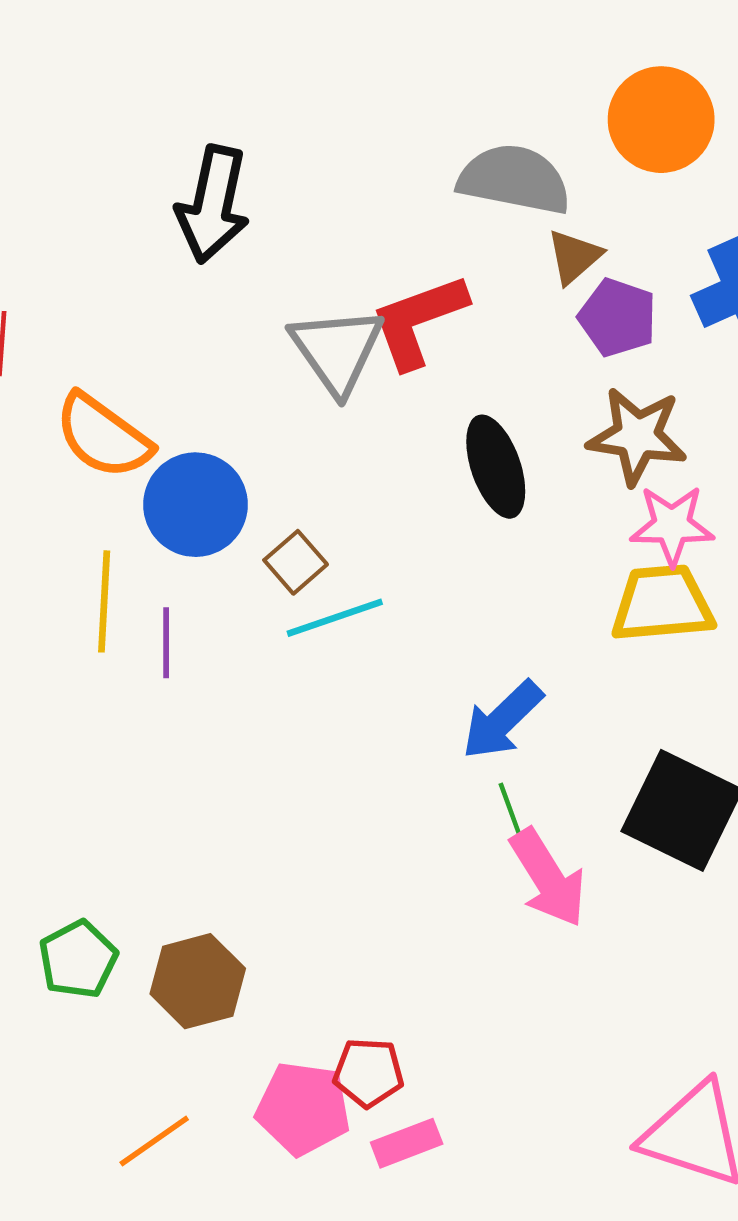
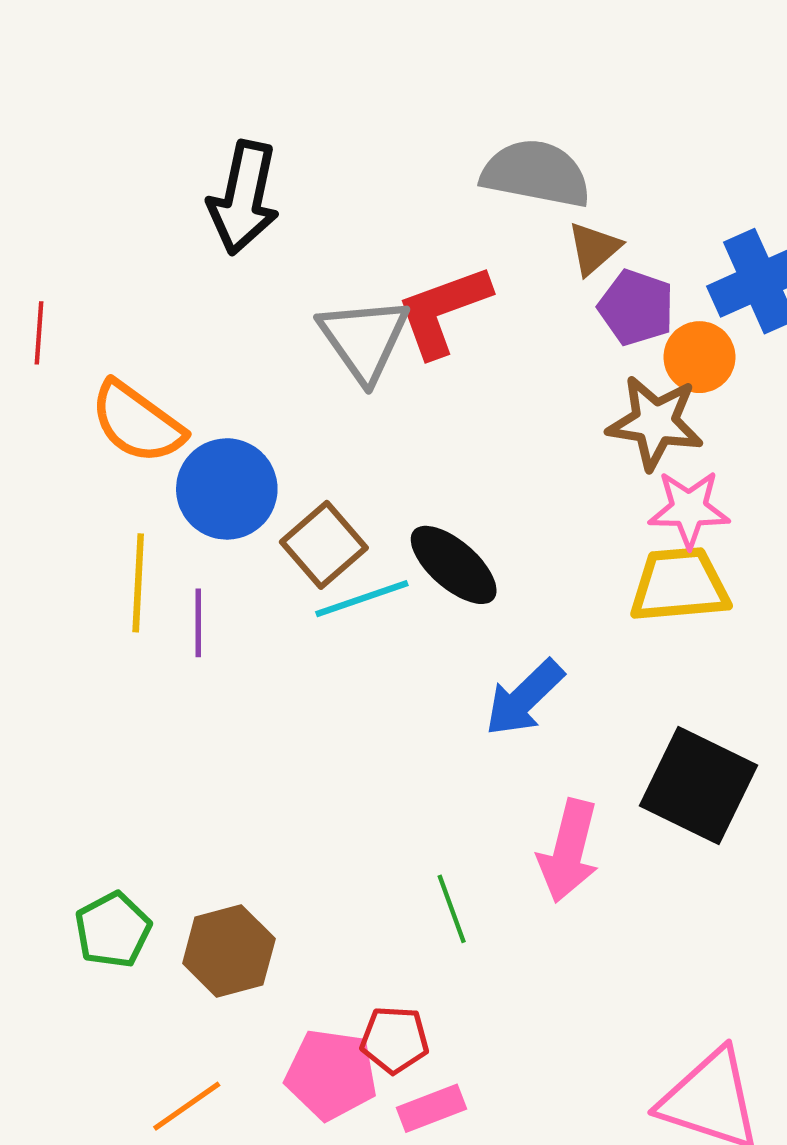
orange circle: (661, 120) -> (699, 357), moved, size x0.7
black ellipse: (496, 467) -> (454, 565), moved, turned -30
brown square: (296, 562) -> (324, 545), size x1.4
green line: (513, 818) -> (452, 909), moved
pink arrow: (548, 878) -> (569, 851), turned 46

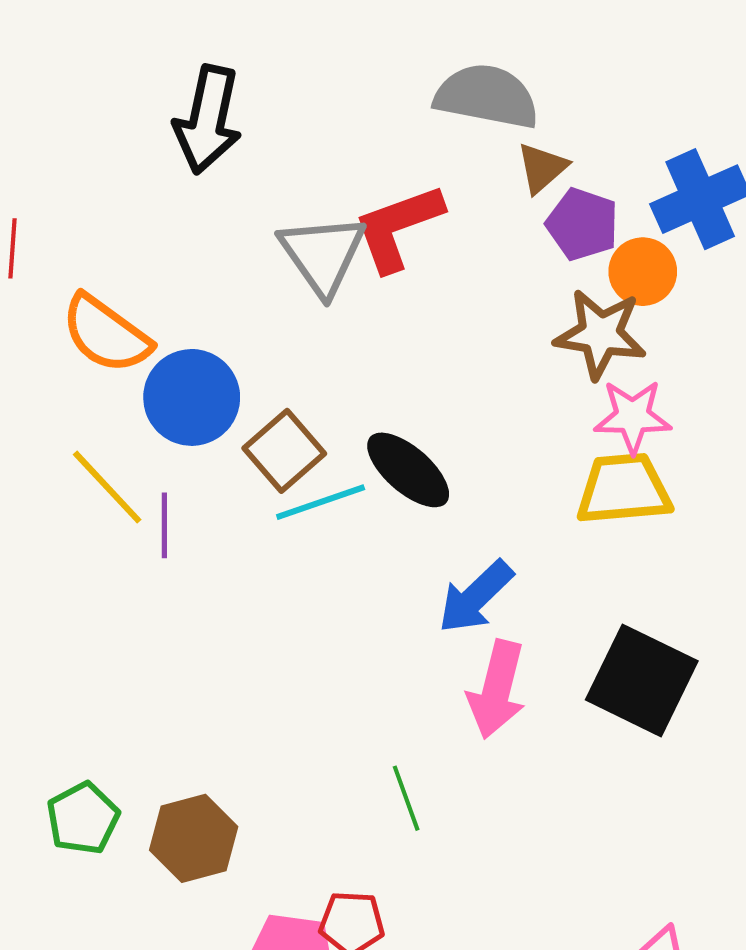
yellow line: (138, 583) -> (107, 487), turned -46
pink arrow: (569, 851) -> (497, 689), moved

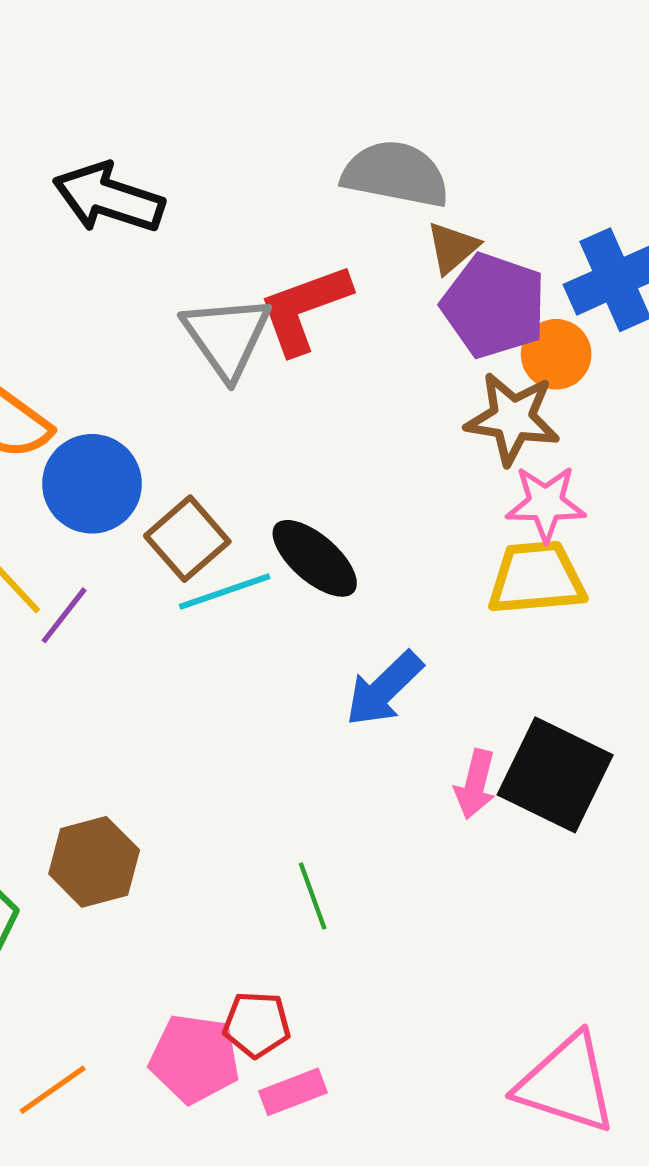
black arrow: (208, 120) -> (109, 198), turned 96
purple pentagon: (582, 224) -> (494, 306), size x1.4
purple line: (164, 525) -> (64, 615), turned 38
pink arrow: (497, 689) -> (475, 784), moved, size x0.7
brown hexagon: (194, 838) -> (94, 862), moved

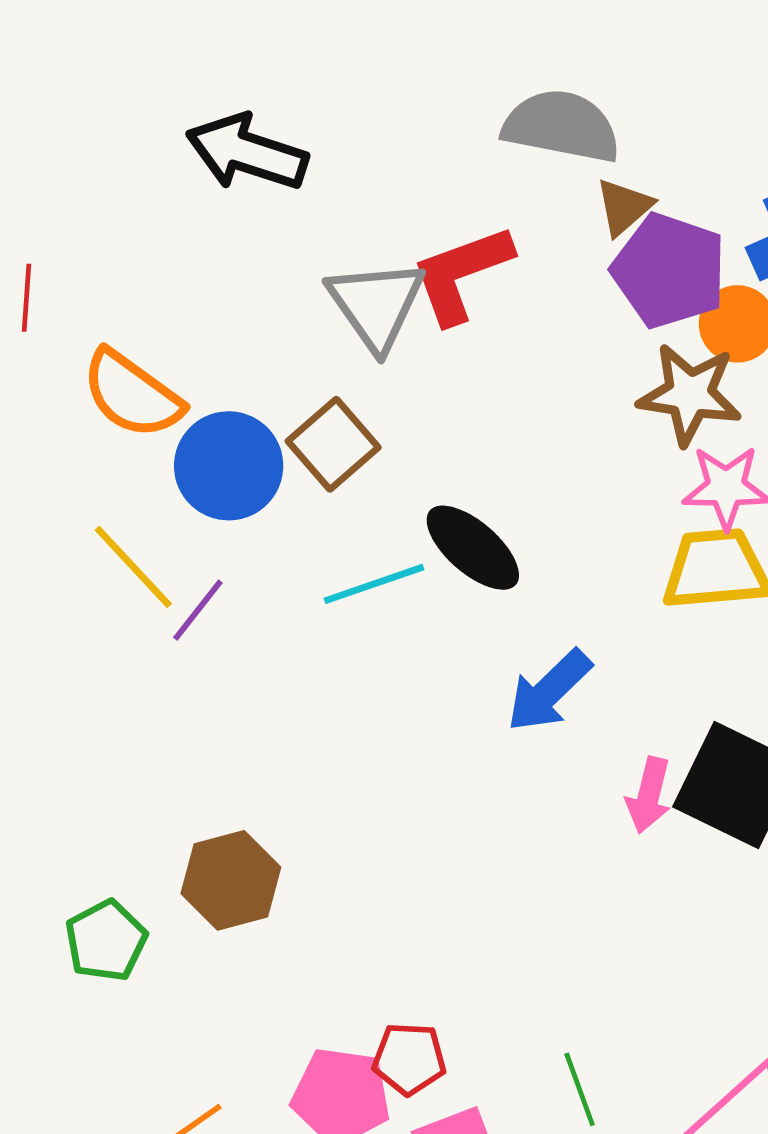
brown square: (187, 539) -> (333, 444), moved
green line: (313, 896) -> (580, 1089), moved

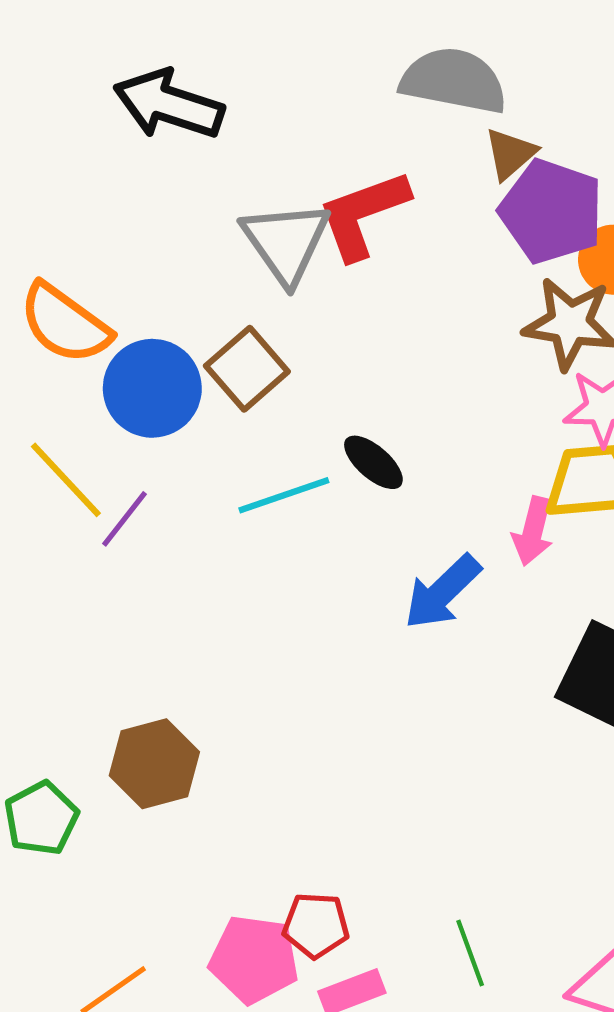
black ellipse: (473, 548) -> (373, 462), size x0.7
pink arrow: (649, 795) -> (533, 531), moved

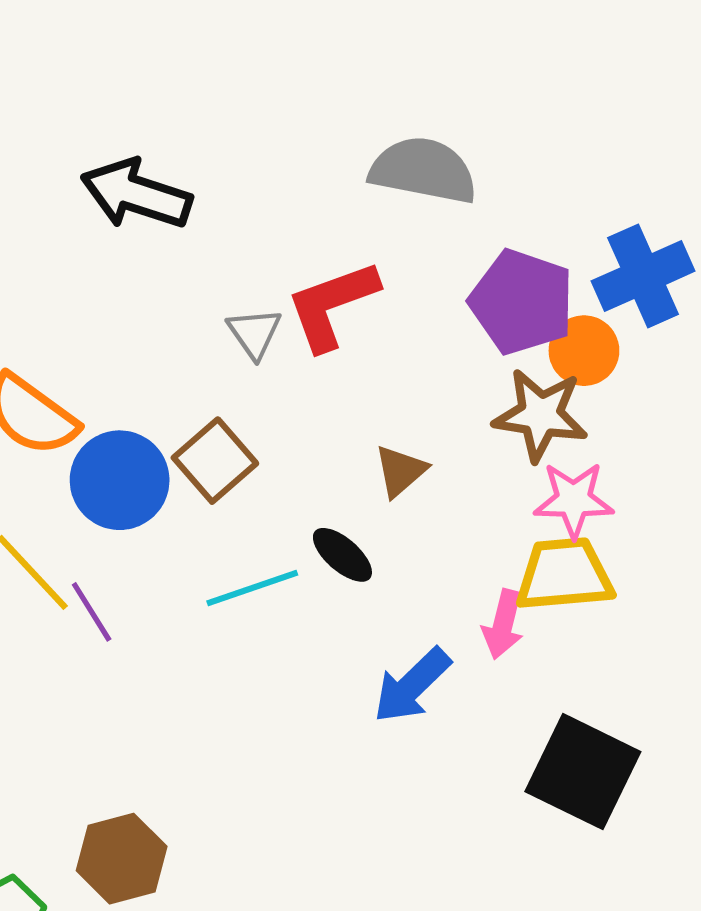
brown triangle: (510, 154) -> (400, 471), moved
gray triangle: (286, 242) -> (254, 333), size x0.6
purple line: (124, 519) -> (92, 612), turned -70

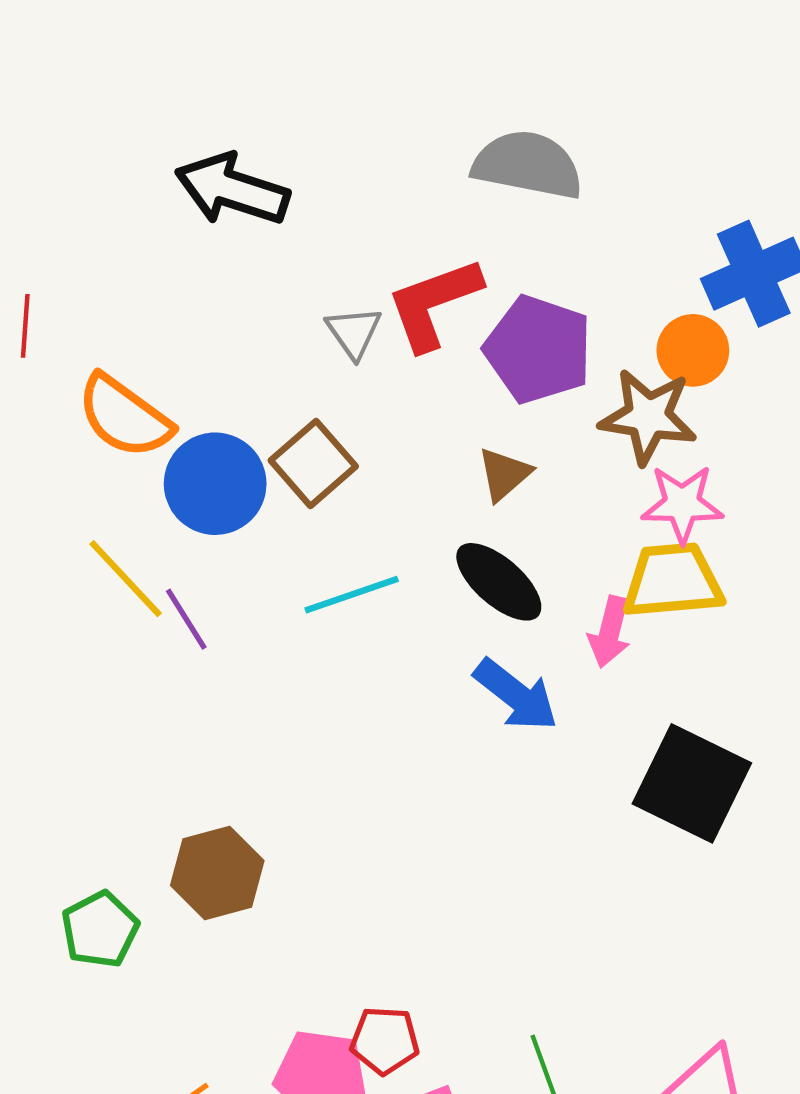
purple pentagon: (522, 302) -> (538, 349), moved
black ellipse: (342, 555) -> (499, 582), moved, size x1.4
blue arrow: (412, 685) -> (516, 695), turned -98

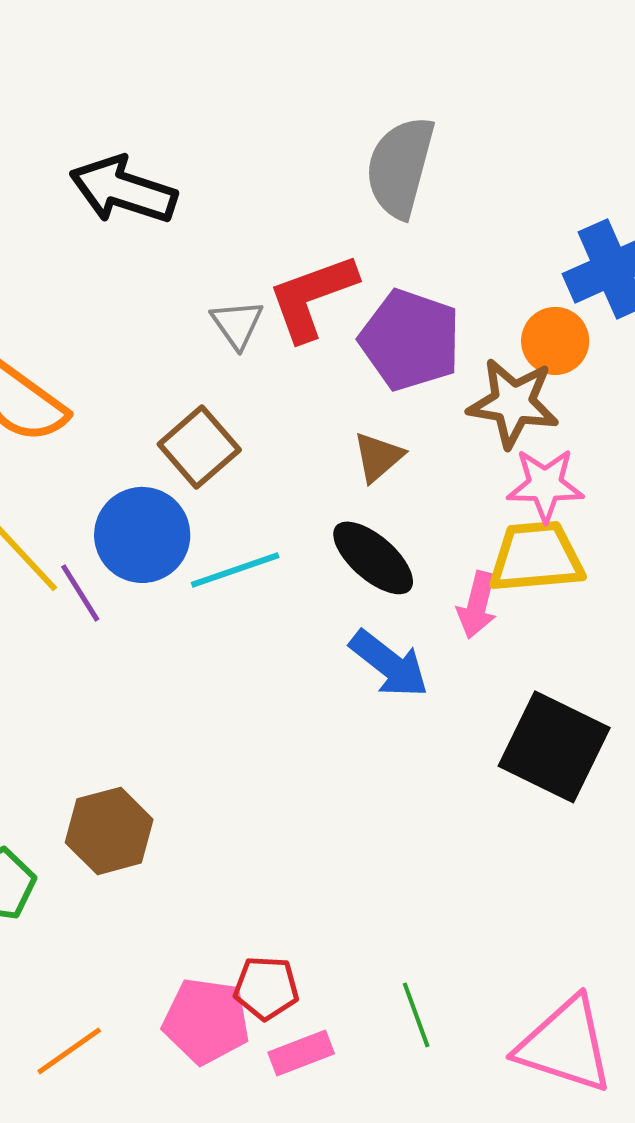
gray semicircle: (528, 165) -> (400, 167), turned -86
blue circle: (215, 484) -> (142, 535), moved

